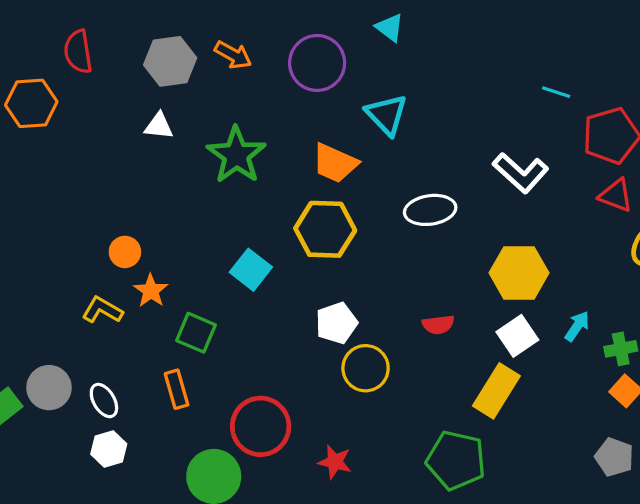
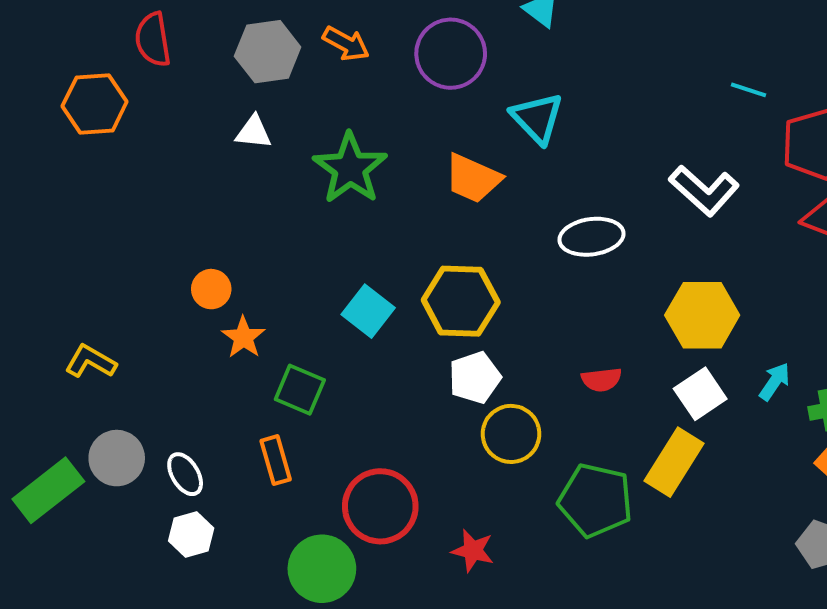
yellow hexagon: (325, 229) -> (461, 301), moved
yellow L-shape: (102, 310) -> (91, 361), moved
green pentagon: (456, 460) -> (596, 500), moved

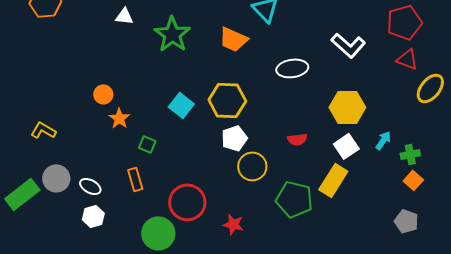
green square: (300, 390) -> (147, 144), size x0.7
white ellipse: (185, 474) -> (90, 186), turned -30

